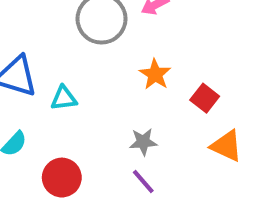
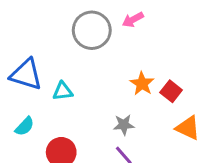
orange star: (155, 74) -> (142, 84), moved

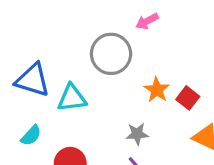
gray circle: (92, 30) -> (111, 54), moved
cyan triangle: (63, 91) -> (72, 98), size x1.4

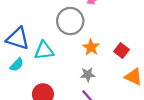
orange star: (157, 90) -> (91, 47), moved
cyan semicircle: (31, 136) -> (17, 65), moved

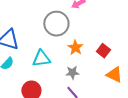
cyan triangle: (44, 51) -> (41, 59), moved

